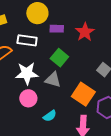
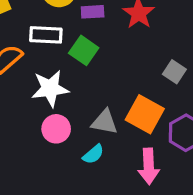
green square: (59, 58) -> (84, 50), moved
gray triangle: (53, 80) -> (105, 122), moved

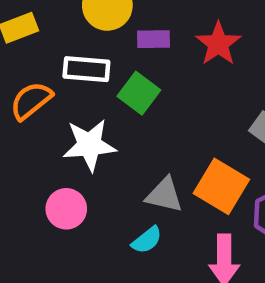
pink circle: (56, 129) -> (66, 209), moved

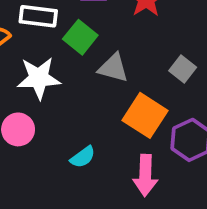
gray triangle: (164, 195) -> (113, 68), moved

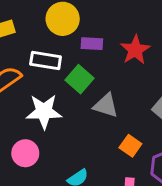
orange square: (145, 115) -> (130, 146), size x0.6

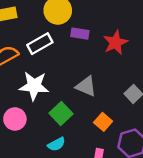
white rectangle: (46, 61) -> (40, 44), turned -45
green square: (80, 79) -> (61, 114), moved

